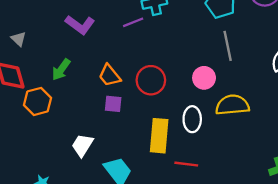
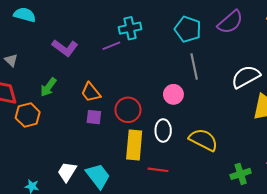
red circle: (151, 80) -> (128, 110), moved
yellow semicircle: (232, 105) -> (203, 140), moved, turned 32
white trapezoid: (82, 145) -> (67, 172), moved

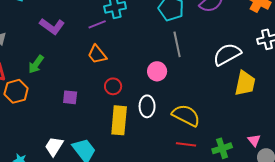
orange trapezoid: (91, 92) -> (97, 54), moved
red circle: (128, 110) -> (113, 86), size x0.7
purple square: (94, 117) -> (70, 97), moved
red line: (158, 170) -> (186, 144), moved

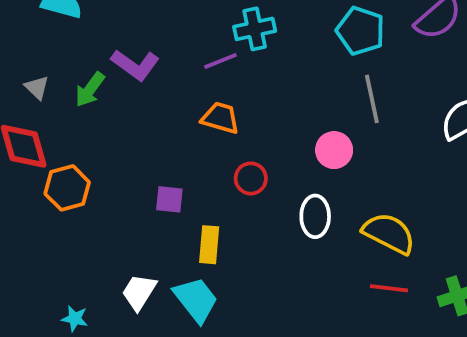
orange trapezoid: (97, 54) -> (220, 118), turned 145
green arrow: (36, 64) -> (90, 89), moved
yellow rectangle: (119, 120) -> (209, 245), moved, size x0.7

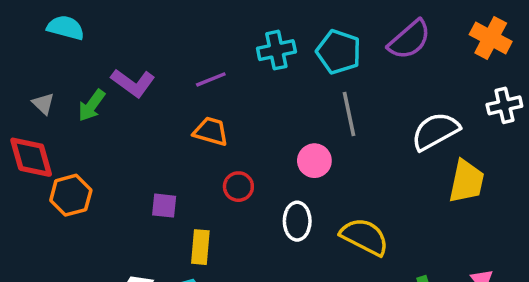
cyan cross: (255, 29) -> (276, 50), moved

